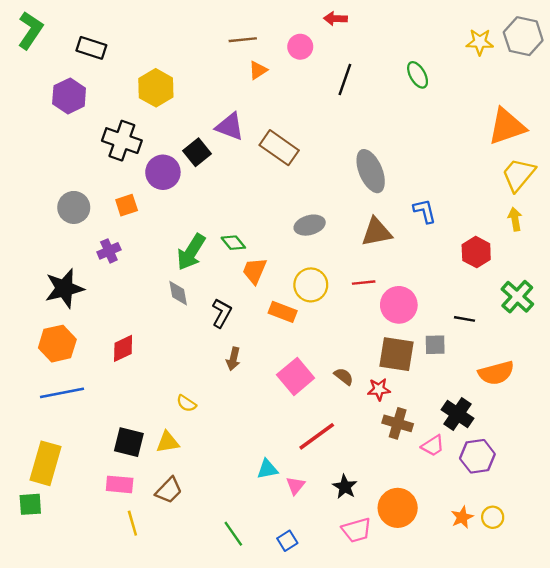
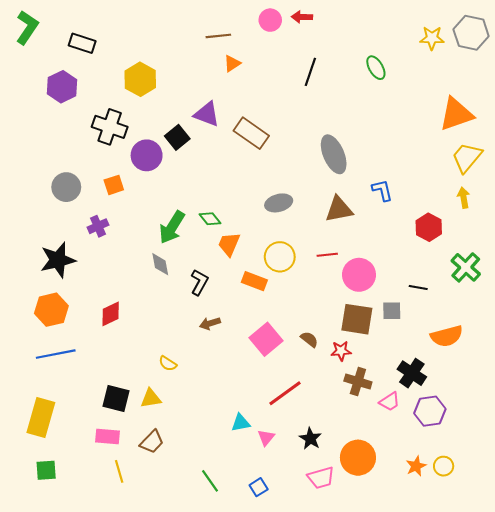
pink circle: (300, 47) -> (270, 20), moved
brown arrow: (233, 359) -> (210, 323), turned 60
green square: (30, 504) -> (46, 470), moved

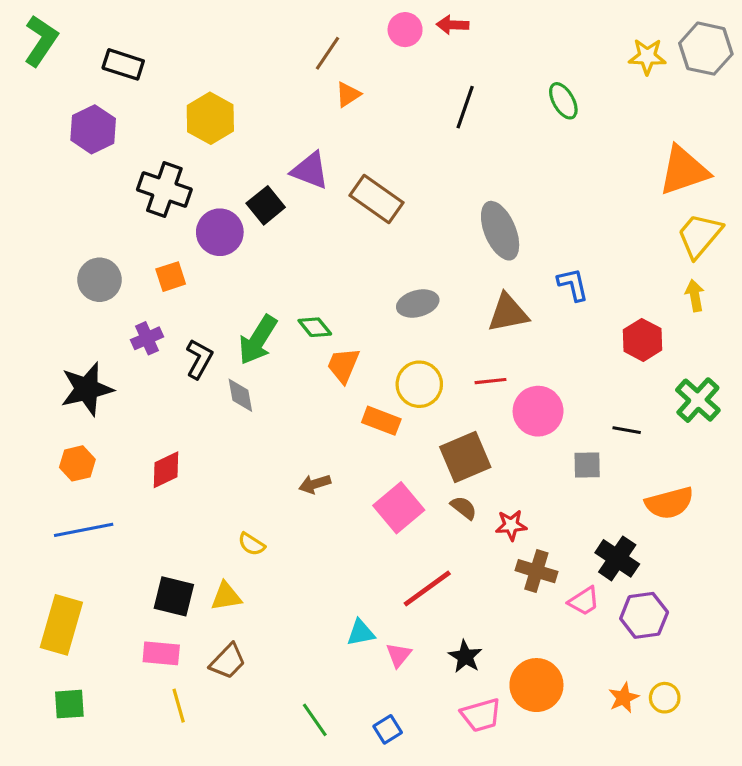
brown line: (218, 36) -> (327, 53), turned -50
black L-shape: (199, 282) -> (199, 359), moved
orange hexagon: (51, 310) -> (77, 463), size x0.7
brown square: (357, 319) -> (465, 457), moved, turned -32

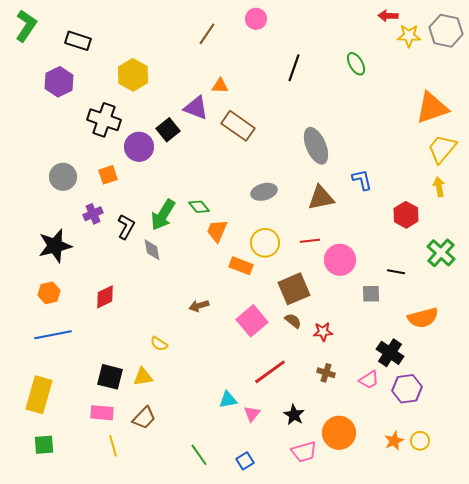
red arrow: (453, 25) -> (388, 16), moved
orange triangle: (348, 95) -> (220, 86), moved, turned 36
brown cross: (536, 571) -> (326, 373), moved, size x0.7

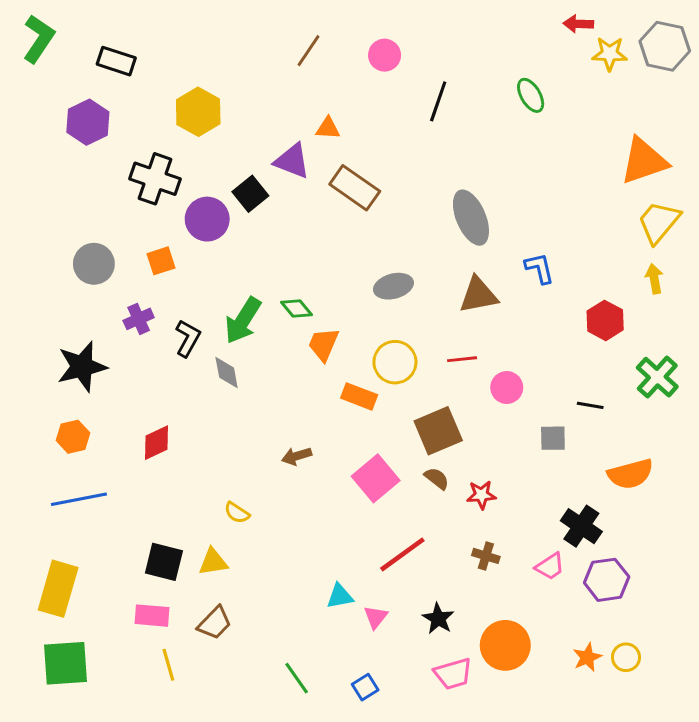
pink circle: (256, 19) -> (385, 55), moved
pink circle: (340, 260) -> (507, 388), size x0.7
green square: (44, 445) -> (66, 663), size x1.6

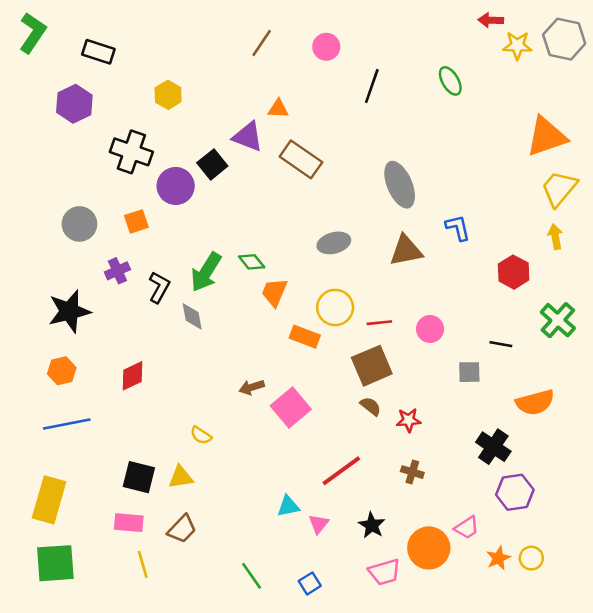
yellow hexagon: (198, 112) -> (168, 95), size x0.7
red line: (462, 359) -> (379, 323), moved
pink square: (376, 478) -> (291, 407), moved
pink trapezoid: (550, 566) -> (467, 528), moved

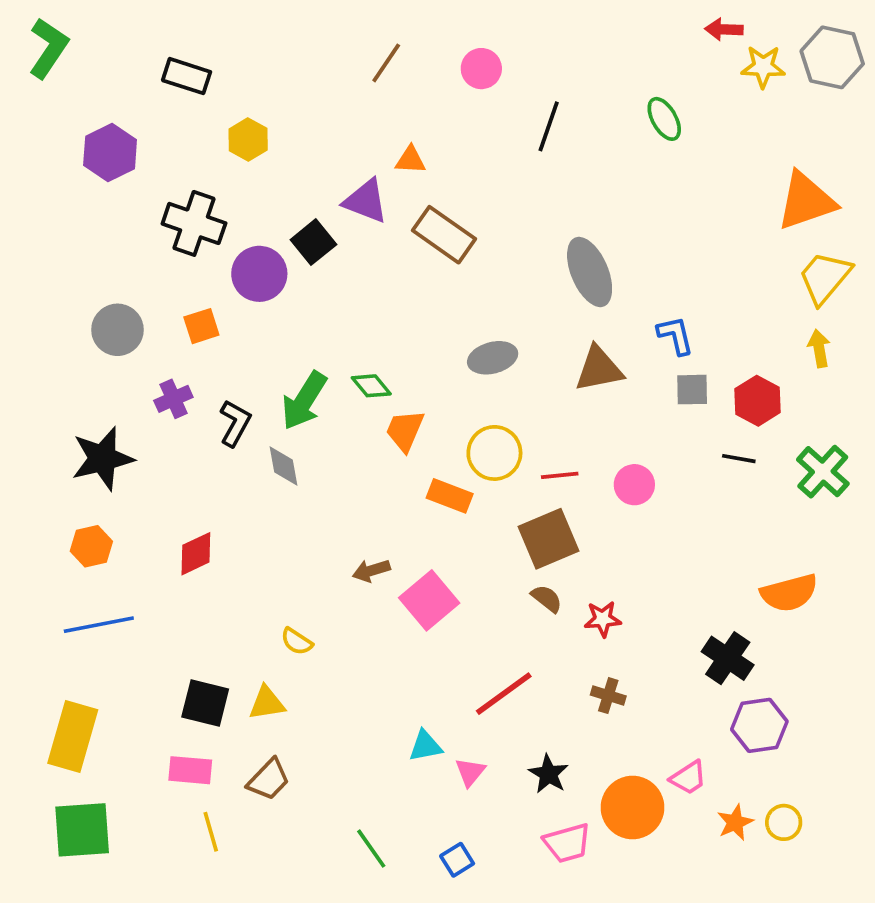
black rectangle: (98, 52) -> (187, 76), moved
black line: (501, 344) -> (739, 459), moved
gray square: (469, 372) -> (692, 390), moved

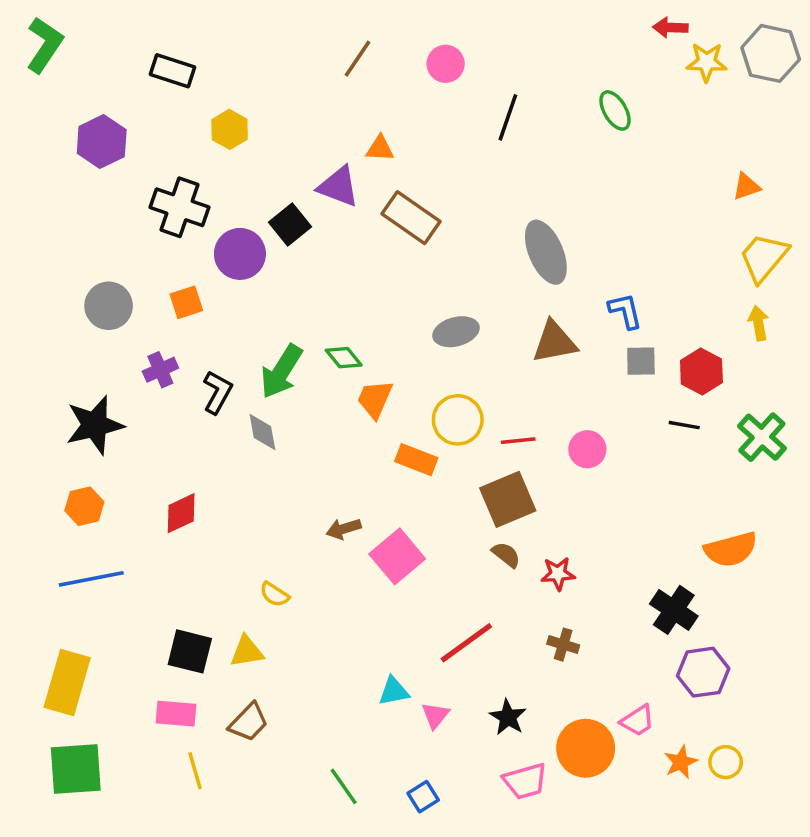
orange triangle: (806, 201) -> (746, 187), size x0.5

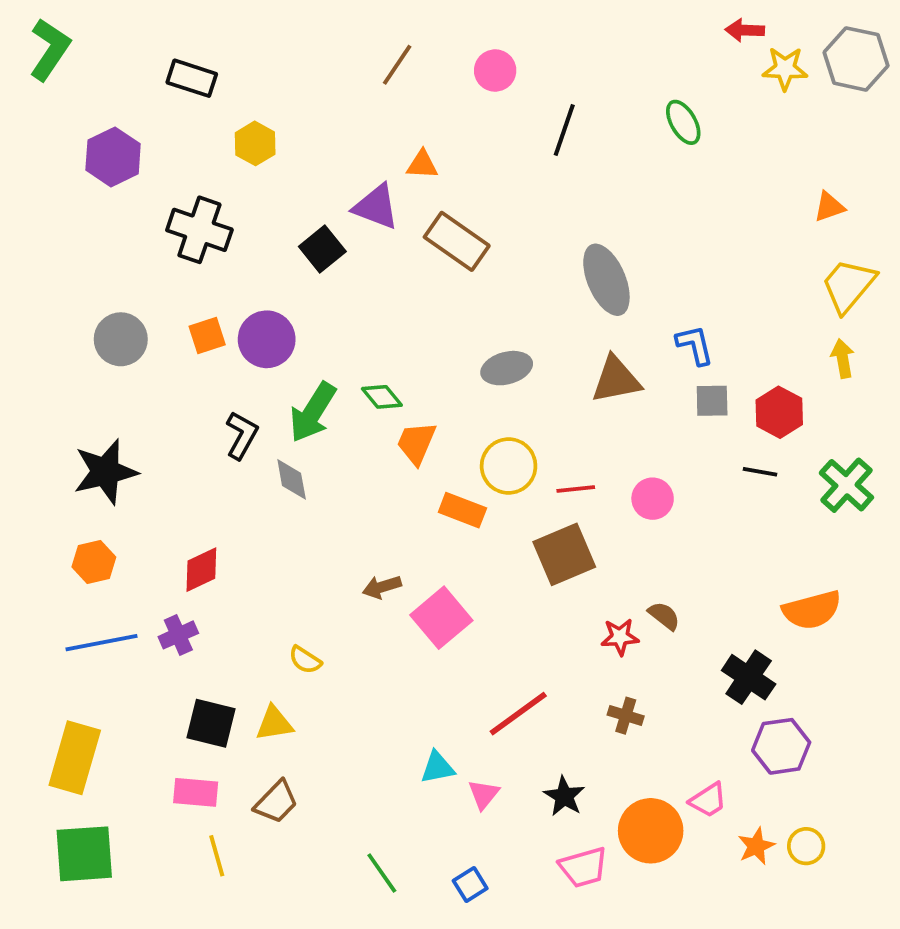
purple circle: (240, 254) -> (267, 339), moved
purple cross: (160, 370) -> (178, 635), moved
brown semicircle: (506, 555) -> (664, 616), moved

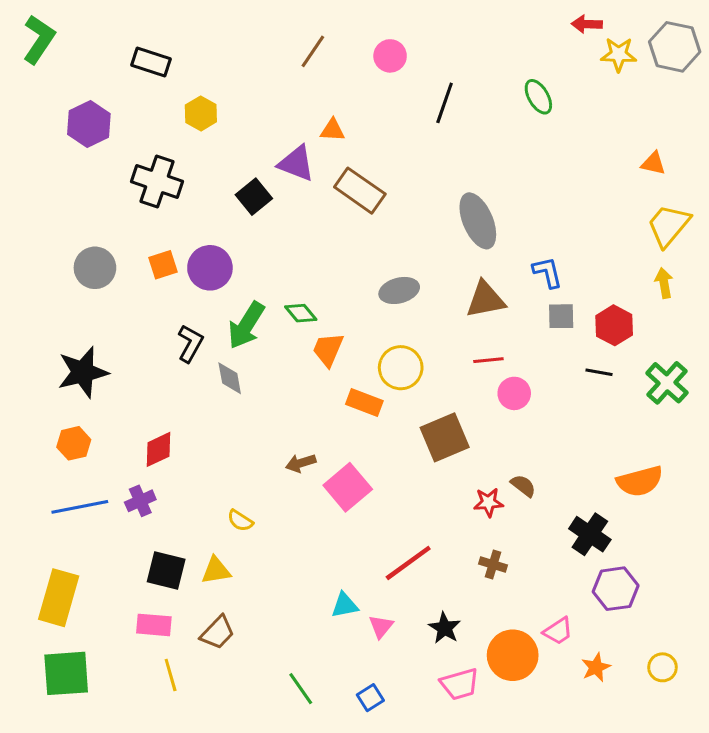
orange triangle: (829, 207) -> (653, 163), turned 32
red line: (576, 489) -> (488, 360), moved
yellow circle: (806, 846) -> (662, 667), moved

